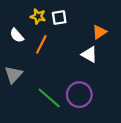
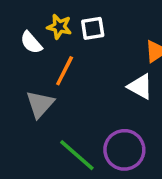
white semicircle: (17, 35) -> (31, 43), moved
gray triangle: (13, 74) -> (40, 104), moved

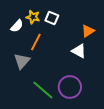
white square: (93, 28) -> (52, 18), turned 32
white semicircle: (31, 43) -> (17, 26), turned -96

